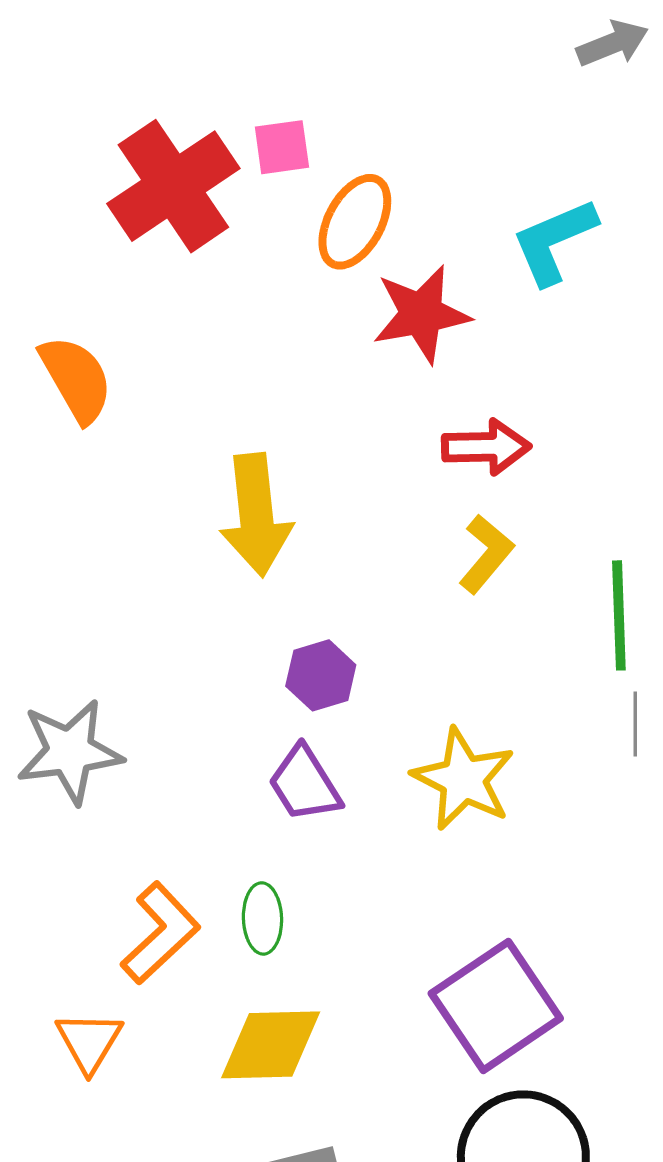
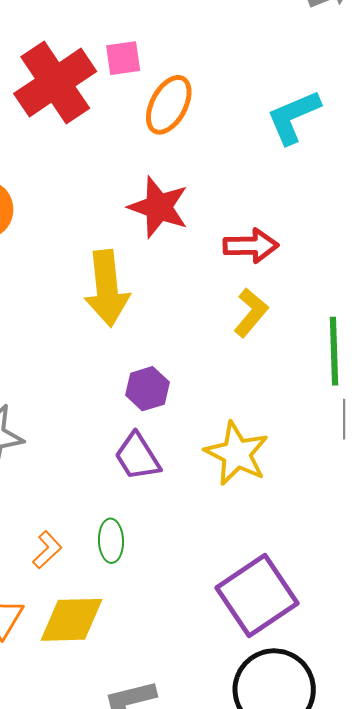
red star: (421, 314) -> (159, 207), moved, turned 30
orange L-shape: (160, 933) -> (47, 550), size x0.6
yellow diamond: (271, 1045) -> (71, 620), moved

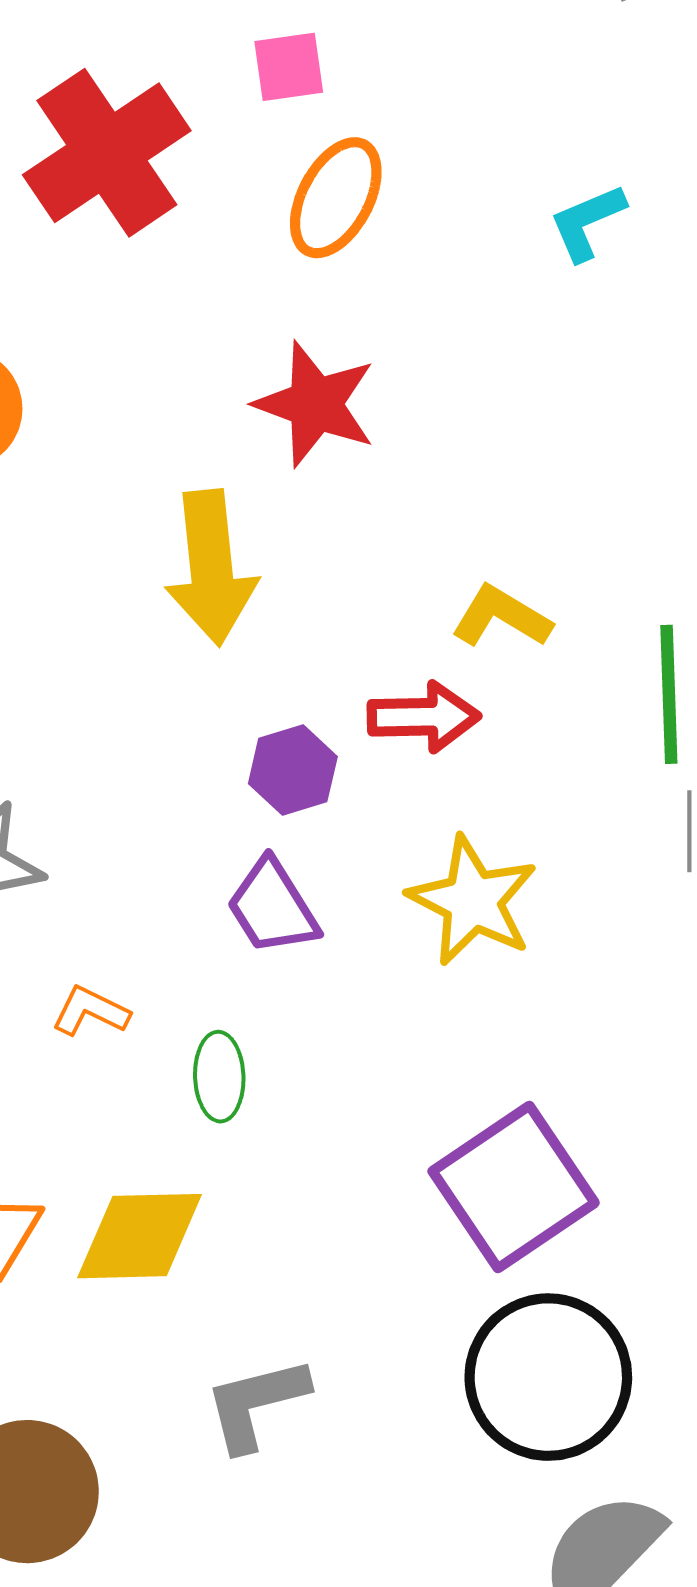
pink square: (123, 58) -> (289, 67), moved
cyan L-shape: (293, 117) -> (587, 222), size x0.7
red arrow: (251, 246) -> (424, 717), moved
yellow L-shape: (251, 313) -> (501, 617), turned -99
orange L-shape: (47, 550) -> (90, 1011), moved, turned -111

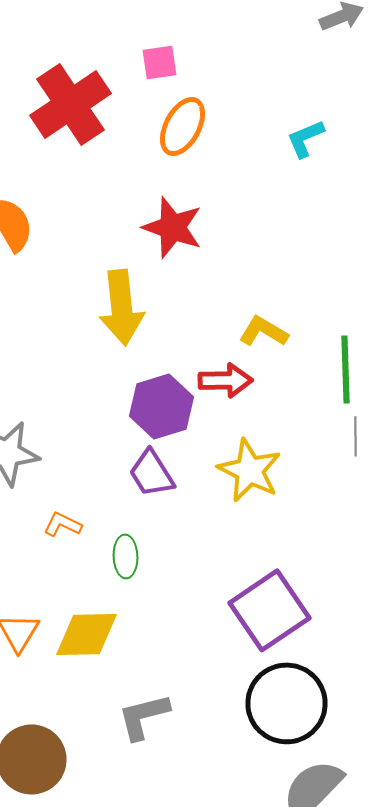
purple hexagon: (293, 770) -> (162, 406), size x1.5

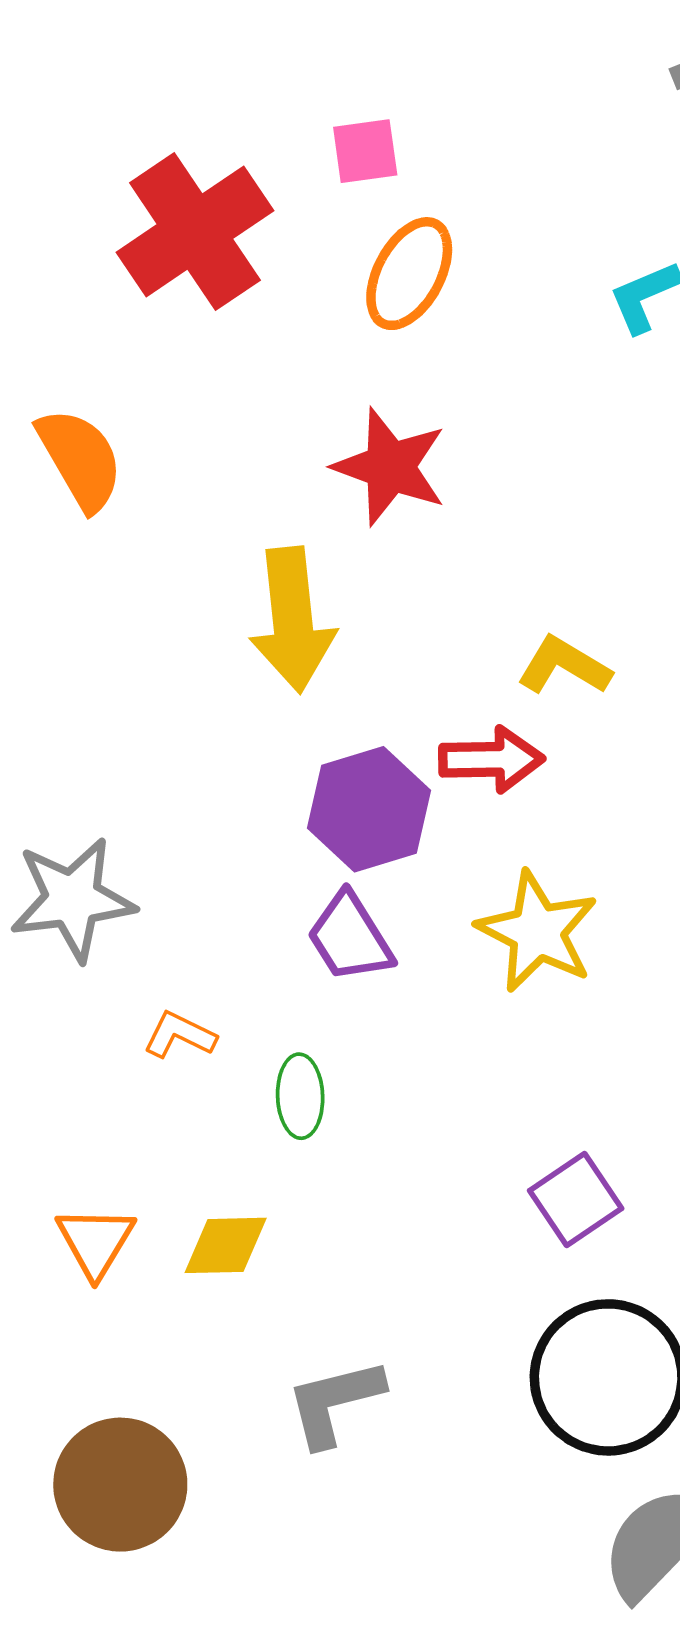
purple square: (270, 610) -> (576, 1200), size x0.6
yellow diamond: (86, 634) -> (226, 1245), size x0.7

